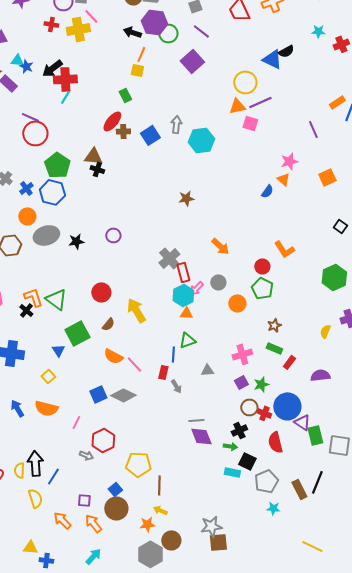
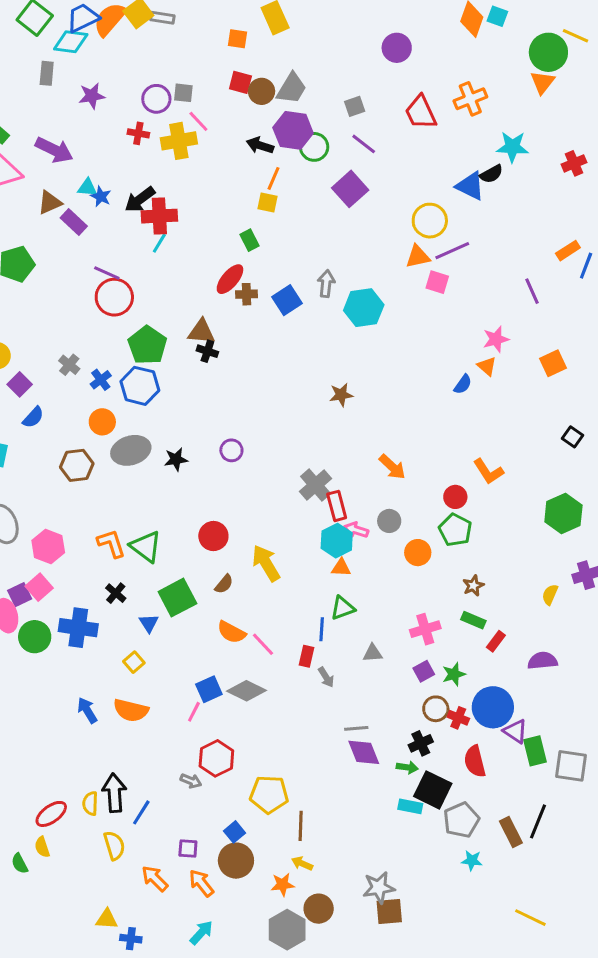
cyan star: (318, 31) -> (512, 147), moved, size x1.5
pink arrow: (196, 288) -> (356, 530), turned 63
black cross: (26, 310) -> (116, 593), moved
pink line: (76, 422) -> (194, 712), moved
black square: (247, 461) -> (433, 790), size x1.4

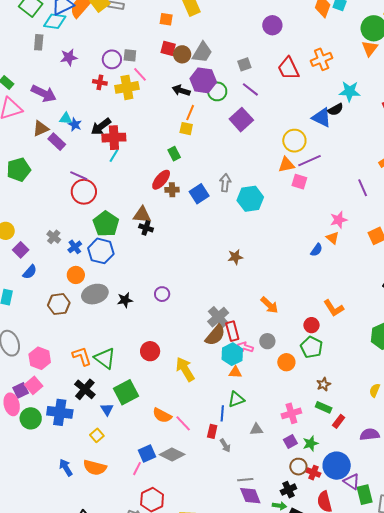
brown semicircle: (224, 584) -> (215, 335), moved, size x1.6
black cross: (116, 593) -> (85, 389), size x1.5

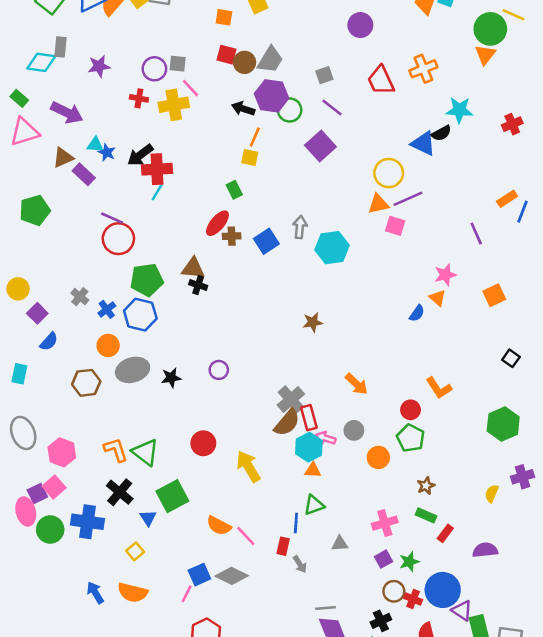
cyan diamond: (55, 21) -> (41, 62), moved
green pentagon: (106, 224) -> (147, 280), turned 30

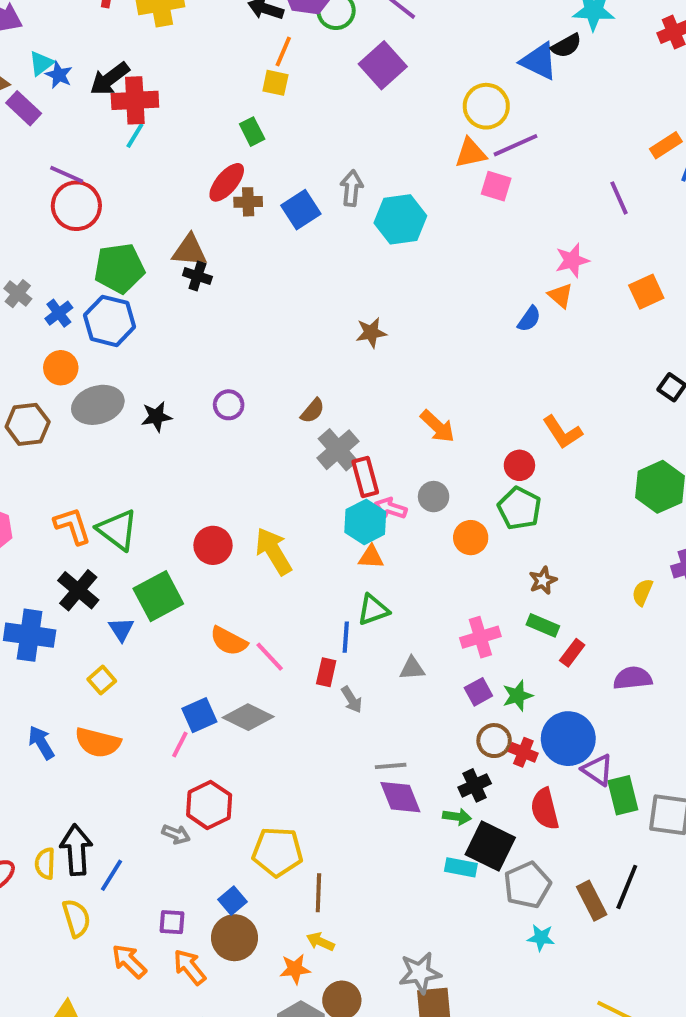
cyan triangle: (95, 145) -> (41, 63), turned -42
brown semicircle: (287, 423) -> (313, 411), moved, size x0.6
red circle: (203, 443) -> (213, 545), moved

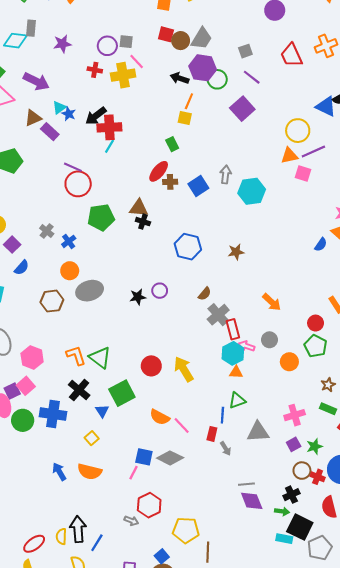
blue hexagon: (110, 321) -> (188, 247), moved
black star: (156, 417) -> (138, 297), moved
gray triangle: (412, 668) -> (258, 432), size x1.6
blue square: (199, 715) -> (144, 457), turned 36

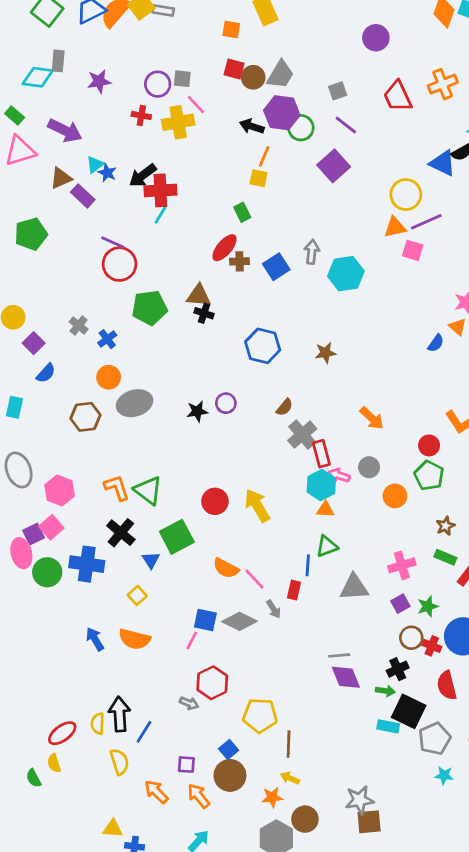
gray arrow: (226, 449) -> (274, 609), moved

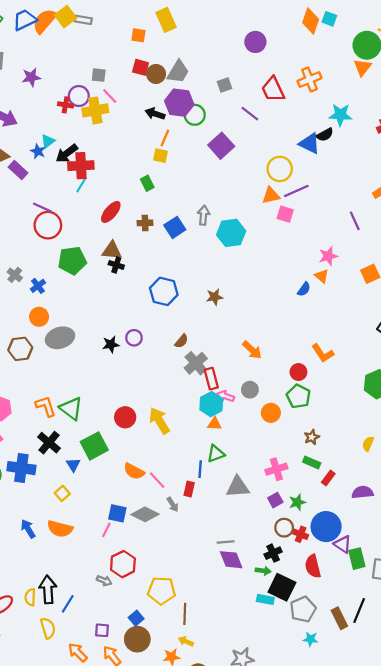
purple circle: (158, 84) -> (79, 96), moved
purple line: (346, 125) -> (250, 114), moved
cyan triangle: (95, 165) -> (48, 141), moved
red ellipse: (225, 248) -> (111, 212), moved

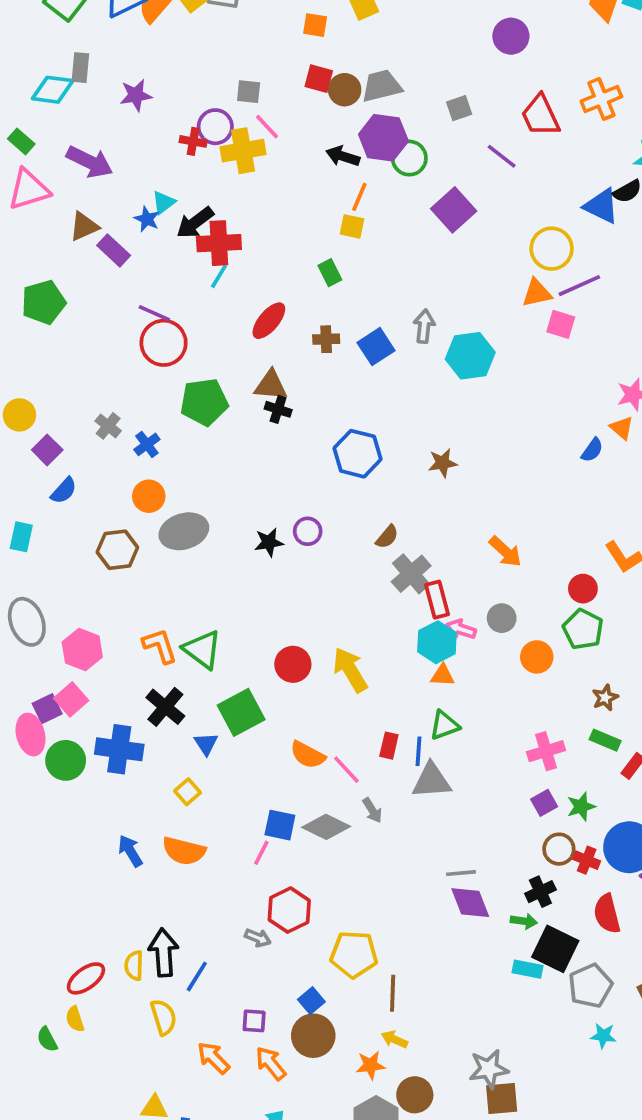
gray trapezoid: (178, 72) -> (382, 86), turned -135
gray triangle: (238, 487) -> (431, 781), moved
red rectangle: (189, 489) -> (389, 746), moved

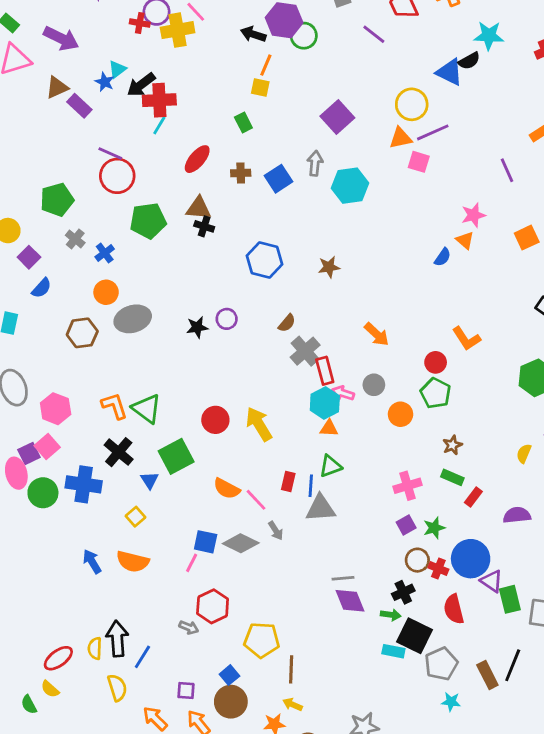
purple square: (454, 210) -> (337, 117), moved
green pentagon: (43, 302) -> (57, 200), moved
yellow semicircle: (75, 1019) -> (50, 689), turned -30

